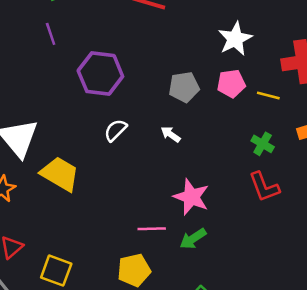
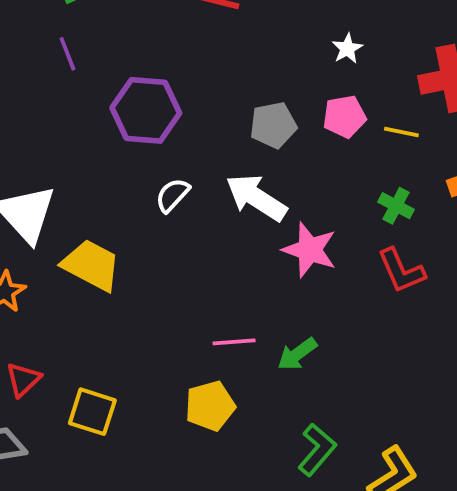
white star: (235, 39) -> (347, 48), size x0.6
white arrow: (171, 134) -> (256, 198), size x2.0
pink star: (191, 197) -> (310, 250), moved

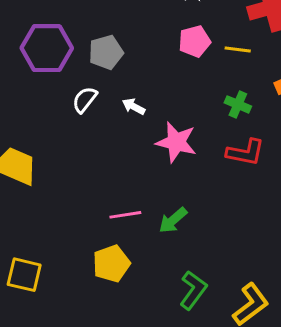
gray pentagon: (273, 125) -> (106, 52), moved
white semicircle: (173, 195) -> (85, 100), moved
white arrow: (256, 198) -> (134, 106), size x0.5
red L-shape: (401, 271) -> (245, 152), turned -51

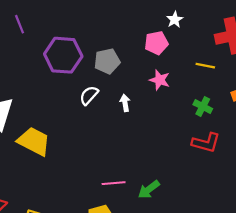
pink pentagon: (194, 41) -> (156, 43), moved
white arrow: (134, 106) -> (125, 103), turned 49
pink star: (176, 142) -> (160, 80), moved, size x0.7

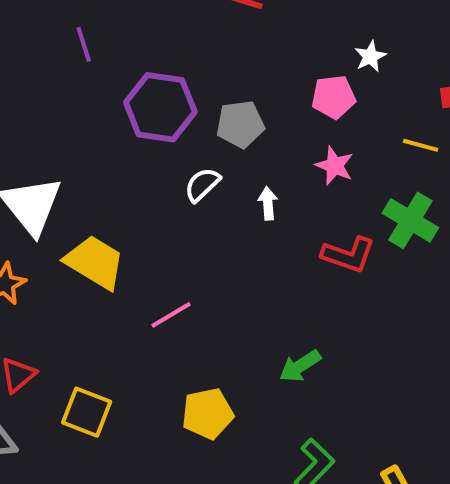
green cross: (203, 107) -> (410, 220), size x1.5
red L-shape: (206, 143) -> (348, 255), moved
pink line: (114, 183) -> (171, 315), moved, turned -30

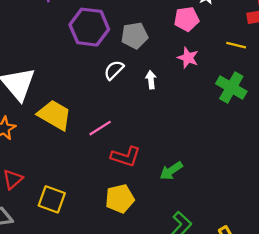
red L-shape: (348, 255) -> (126, 157), moved
pink line: (171, 315) -> (100, 128), moved

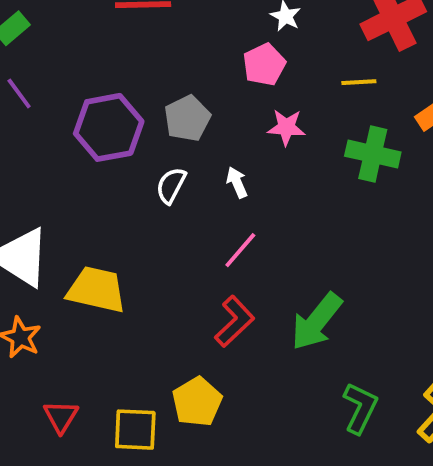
pink line: (100, 128) -> (240, 250), moved
red L-shape: (126, 157) -> (235, 321), turned -44
green arrow: (171, 171) -> (317, 321), size x1.5
yellow pentagon: (120, 199) -> (197, 402), moved

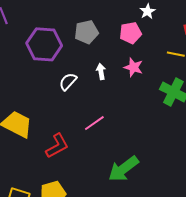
gray pentagon: (187, 118) -> (86, 32), moved
white arrow: (237, 182) -> (101, 71), moved
red L-shape: (235, 321) -> (57, 146), moved

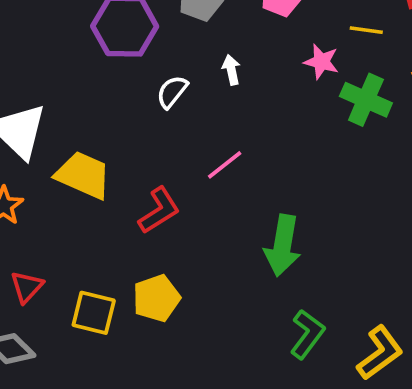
pink star: (133, 67) -> (321, 62), moved
green arrow: (123, 169) -> (283, 245), turned -40

